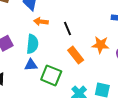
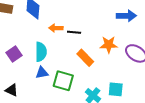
orange arrow: (41, 22) -> (56, 28), moved
black line: (68, 28) -> (74, 32), turned -56

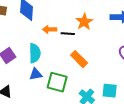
orange star: (109, 45) -> (84, 22), moved, turned -30

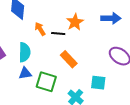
orange arrow: (50, 29) -> (40, 29), turned 56
cyan square: (110, 91) -> (98, 83), moved

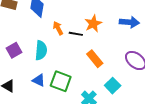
orange rectangle: (69, 59) -> (95, 59), moved
blue triangle: (25, 73) -> (39, 80), moved, turned 32
cyan square: (98, 83) -> (113, 86), turned 35

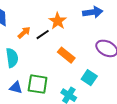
orange arrow: (58, 28) -> (24, 33), turned 88
black line: (76, 34) -> (43, 35), turned -32

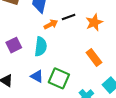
orange arrow: (24, 33) -> (51, 24), moved
black line: (43, 35) -> (69, 17), moved

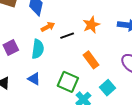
black line: (69, 17) -> (67, 36), moved
green square: (59, 78) -> (68, 82), moved

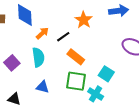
orange rectangle: (91, 60) -> (76, 57), moved
cyan square: (108, 88) -> (106, 74), moved

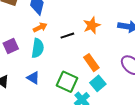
orange arrow: (42, 33) -> (40, 27), moved
orange rectangle: (76, 57) -> (91, 63), moved

